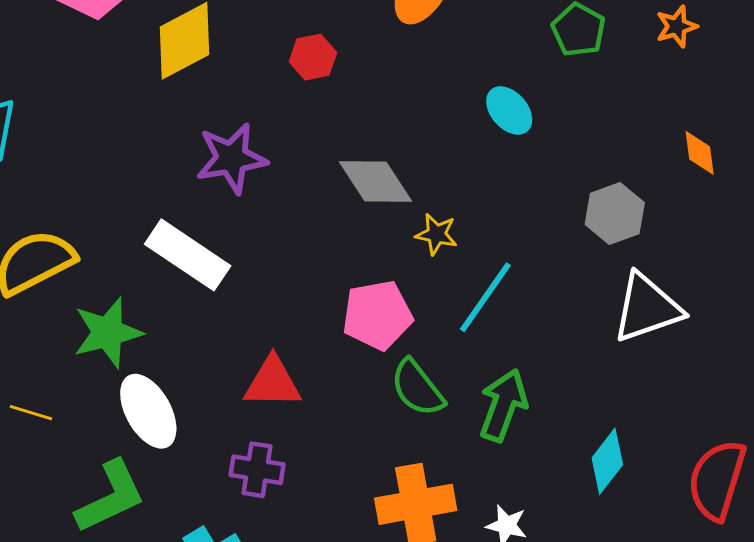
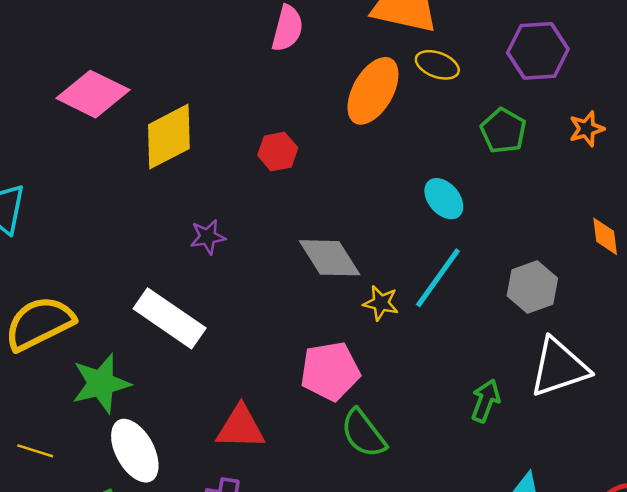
purple star: (231, 158) -> (208, 237), size x0.6
cyan line: (485, 297) -> (438, 278), moved
green arrow: (503, 405) -> (486, 401), moved, size x0.7

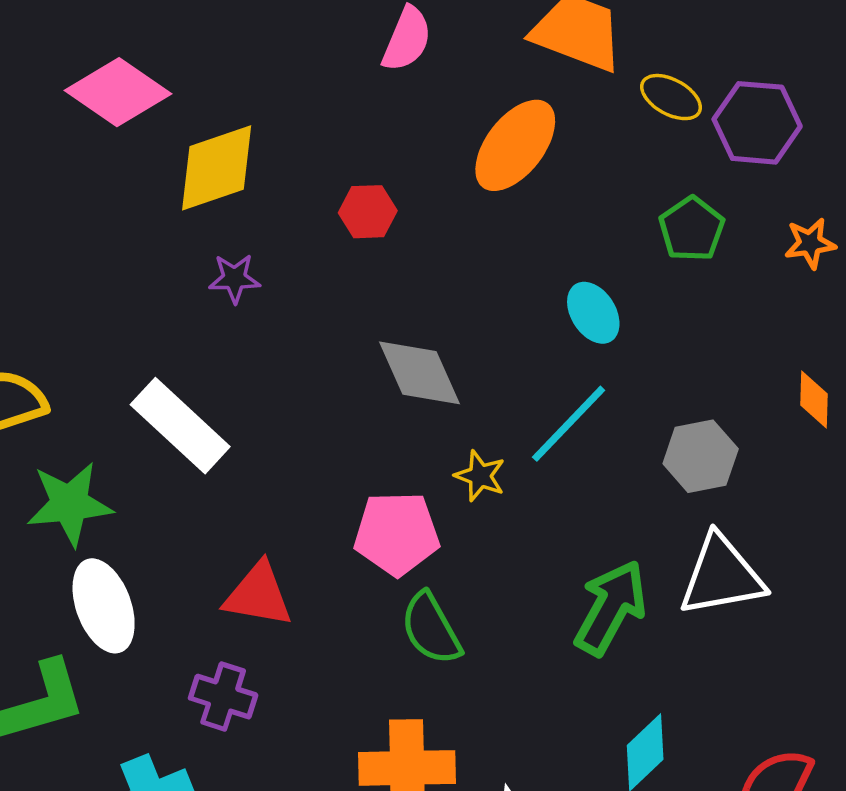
yellow ellipse: (437, 65) -> (671, 97), moved
purple star: (208, 237) -> (234, 278), moved
yellow star: (381, 303) -> (480, 476), moved
green arrow: (486, 401) -> (611, 608), size x1.6

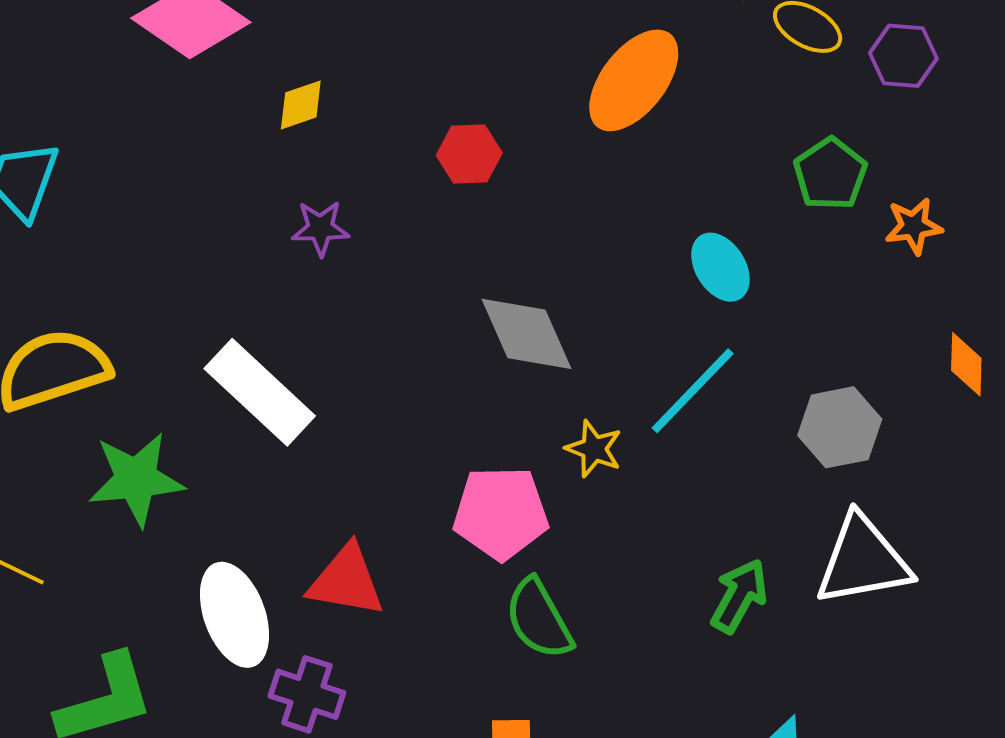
purple hexagon: (757, 123) -> (903, 56), size x0.7
yellow diamond: (217, 168) -> (301, 105), size x0.5
orange star: (810, 243) -> (914, 226), moved
white ellipse: (104, 606) -> (234, 615), moved
green arrow: (611, 608) -> (739, 596), size x0.7

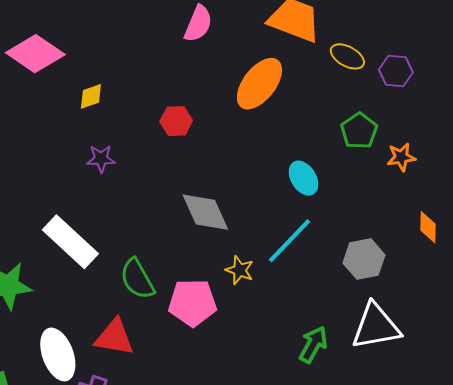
green semicircle: (539, 619) -> (137, 279), moved

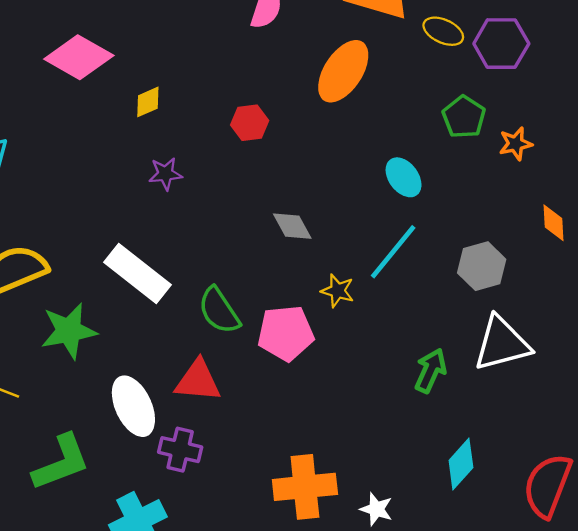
purple hexagon: (396, 71) -> (501, 44), size x1.4
gray diamond: (205, 212) -> (292, 226), size x0.7

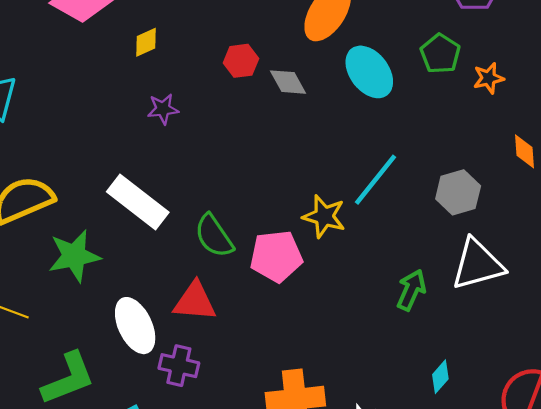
cyan ellipse: (404, 177) -> (369, 72), moved, size x1.4
gray diamond: (292, 226) -> (288, 82), moved
yellow star: (338, 291) -> (324, 216), size x1.4
cyan diamond: (461, 464) -> (440, 377), size x0.7

